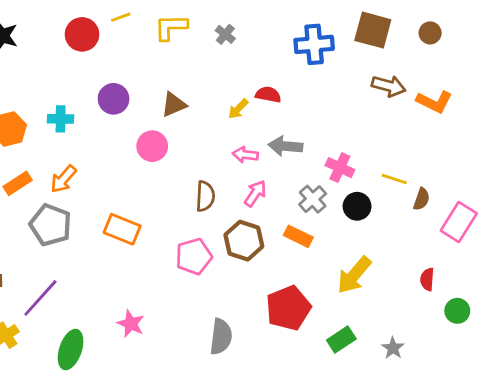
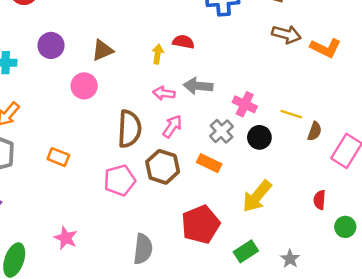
yellow arrow: (238, 109) -> (158, 54), turned 144
brown semicircle: (205, 196) -> (129, 129), size x1.4
orange rectangle: (122, 229) -> (58, 157), size x0.7

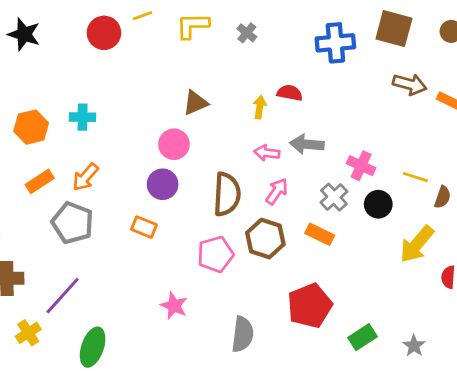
purple circle: (51, 45) -> (163, 184), moved
yellow arrow: (257, 196) -> (417, 244), moved
pink star: (66, 238) -> (174, 306), moved

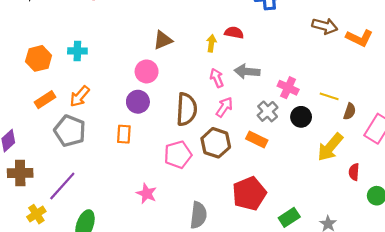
pink arrow: (267, 153) -> (217, 78), turned 60
orange rectangle: (144, 227) -> (124, 134), turned 72

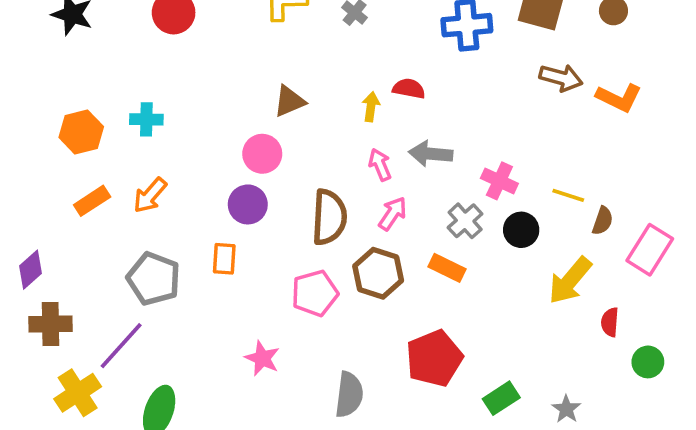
gray pentagon: (70, 131) -> (154, 279), moved
yellow cross: (36, 214) -> (78, 393), size x1.4

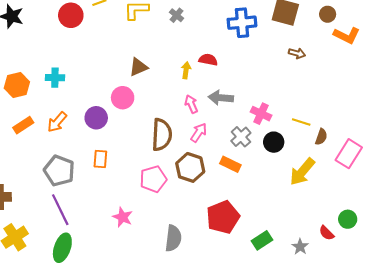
brown arrow: (561, 78) -> (297, 53), size x0.7
orange L-shape: (619, 98) -> (347, 35), moved
purple circle: (248, 204) -> (96, 118), moved
red semicircle: (610, 322) -> (327, 233), moved, turned -49
purple line: (121, 346) -> (60, 210), moved, turned -68

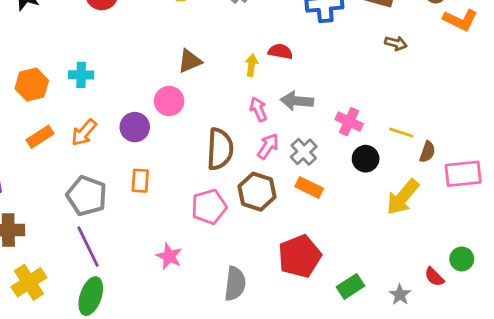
gray cross: (241, 137) -> (304, 152), moved
pink rectangle: (349, 154) -> (463, 174), turned 52

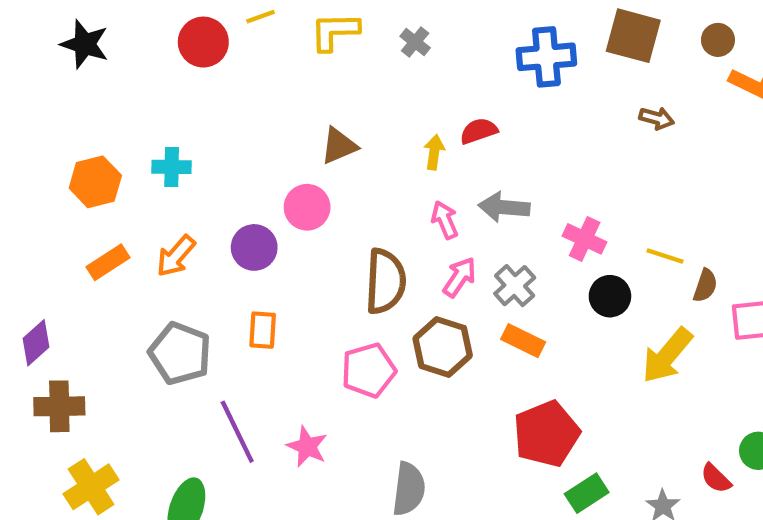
red semicircle: (280, 51) -> (479, 131), turned -30
purple line: (88, 247) -> (237, 432), moved
red pentagon: (300, 256) -> (546, 434), moved

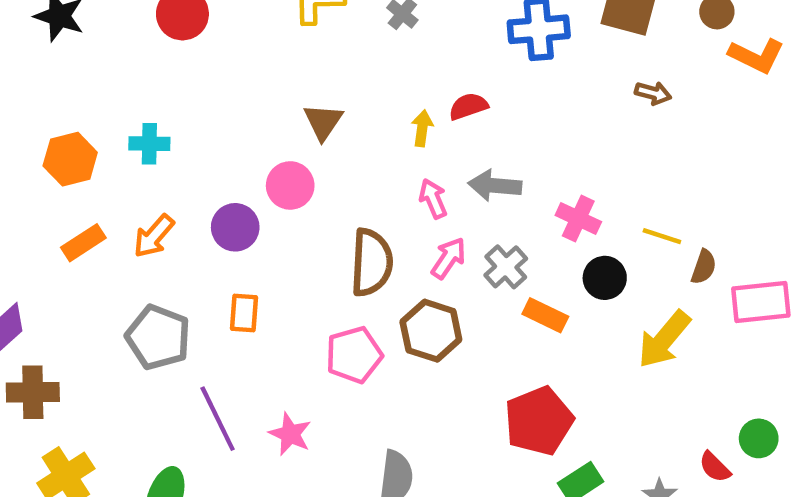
brown triangle: (339, 146) -> (323, 122), turned -33
orange rectangle: (523, 341) -> (545, 315), moved

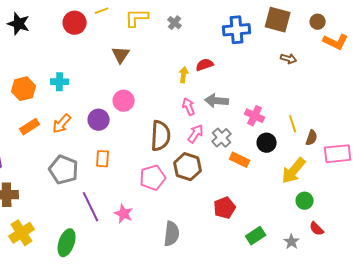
brown triangle: (323, 122) -> (121, 55), moved
yellow line: (662, 236) -> (293, 124), turned 54
red pentagon: (539, 421) -> (225, 208), moved, size x0.7
green circle: (759, 438) -> (305, 201), moved

